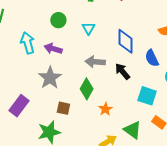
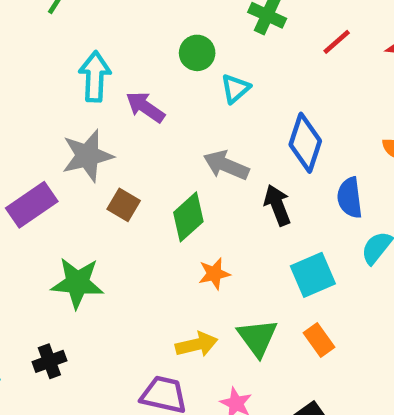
green circle: (58, 20) -> (197, 53), moved
gray star: (50, 78) -> (87, 156), moved
cyan square: (147, 96) -> (313, 275), turned 30
brown square: (63, 108) -> (124, 205), moved

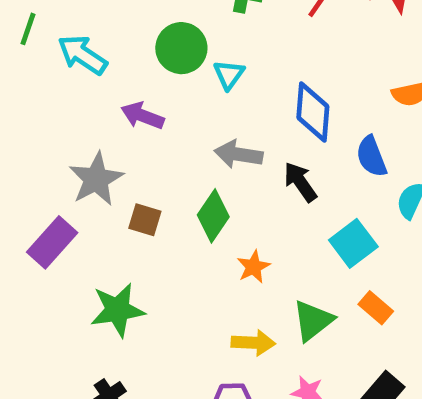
green circle: (197, 53) -> (181, 48), size x1.4
cyan arrow: (95, 76) -> (82, 55), moved, turned -45
green triangle: (257, 338) -> (313, 321), turned 42
yellow arrow: (197, 345) -> (253, 343), turned 30

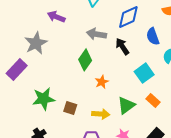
blue diamond: (313, 112) -> (128, 17), turned 60
brown square: (145, 220) -> (70, 108), moved

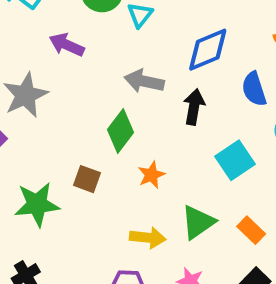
black arrow: (122, 46) -> (194, 107), turned 42
orange rectangle: (153, 101) -> (251, 230), moved
brown square: (70, 108) -> (87, 179), moved

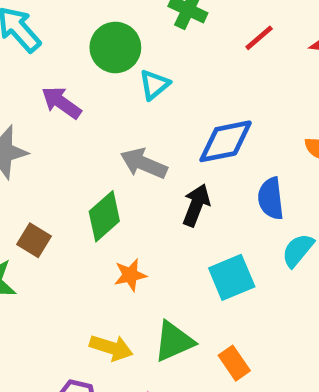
brown square: (87, 179) -> (34, 240), moved

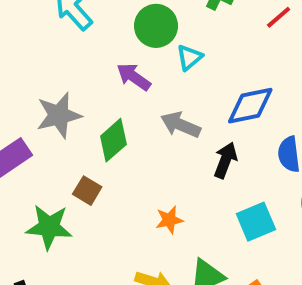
purple arrow: (61, 103) -> (134, 77), moved
green diamond: (104, 216) -> (113, 140), moved

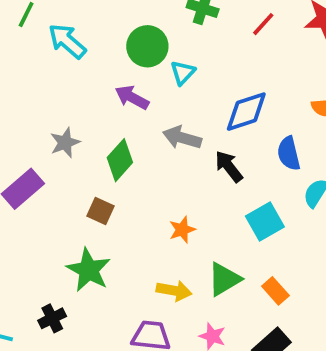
gray star: (59, 115) -> (65, 143), size x0.7
black arrow: (225, 160) -> (229, 166), turned -52
green star: (49, 227) -> (89, 270), moved, turned 30

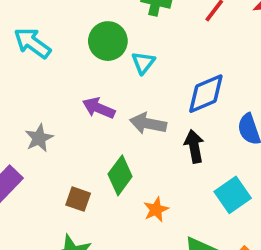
purple arrow: (132, 97) -> (99, 108), moved
green diamond: (120, 160) -> (120, 175), moved
black arrow: (229, 166) -> (194, 146), turned 32

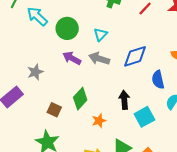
green circle: (108, 41) -> (67, 28), moved
gray arrow: (148, 124) -> (99, 59), moved
black arrow: (194, 146) -> (124, 100), moved

